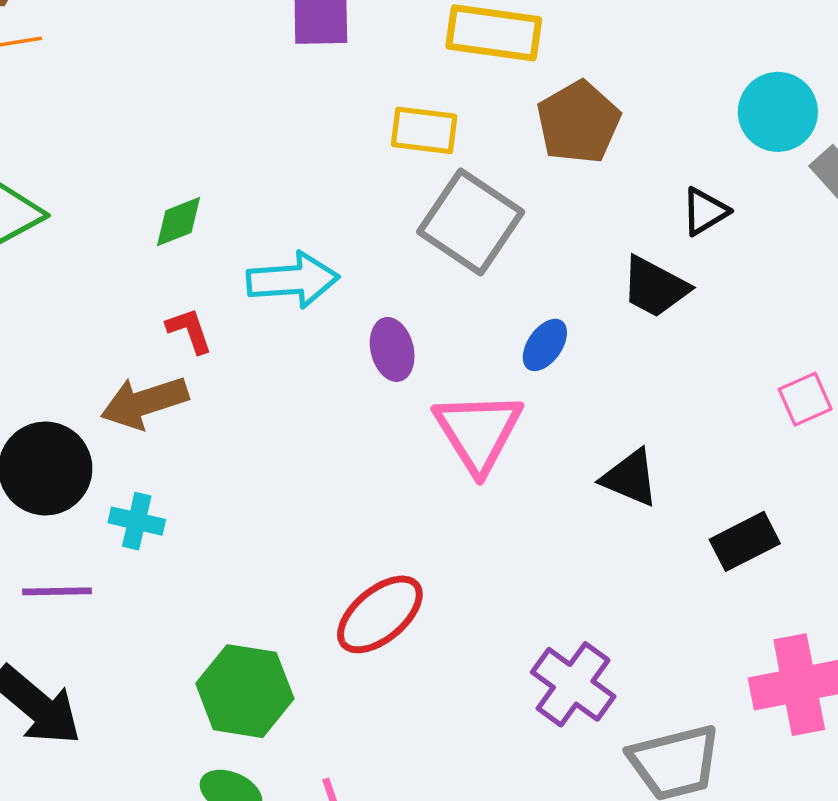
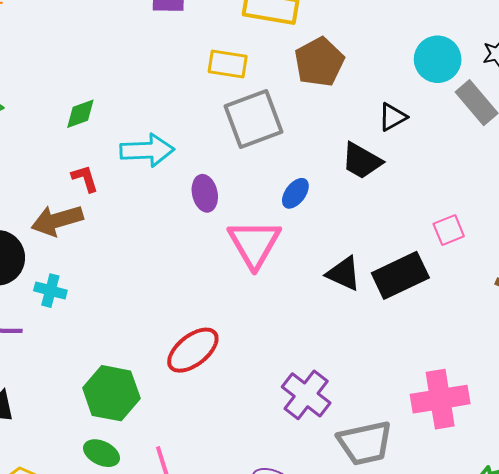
gray square: (471, 222) -> (254, 119), turned 34
black rectangle: (745, 541) -> (400, 275), moved, size x1.4

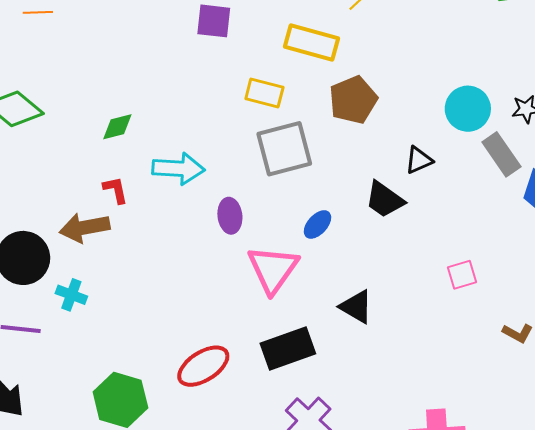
black rectangle: (400, 275) -> (288, 349), moved

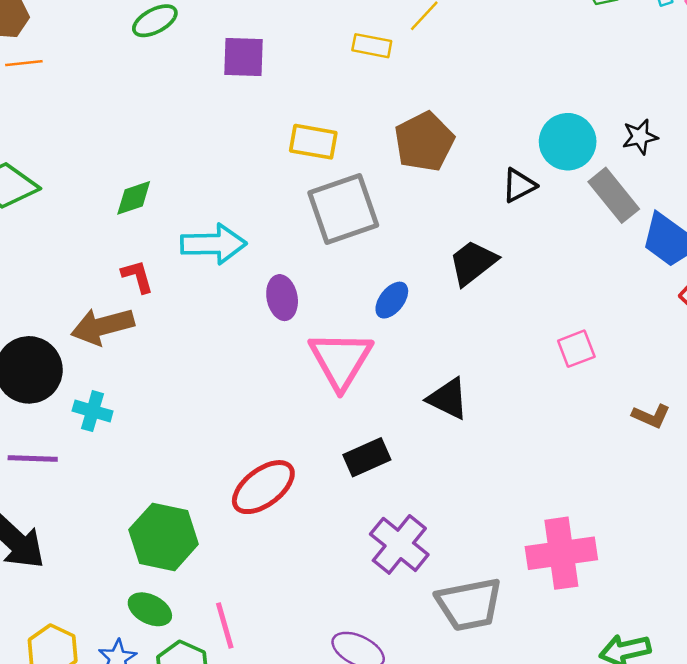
yellow rectangle: (311, 42) -> (372, 46), moved, size x0.6
black triangle: (419, 160) -> (519, 185), moved
black trapezoid: (385, 200) -> (473, 263), turned 111
black rectangle: (288, 349) -> (367, 457), size x0.7

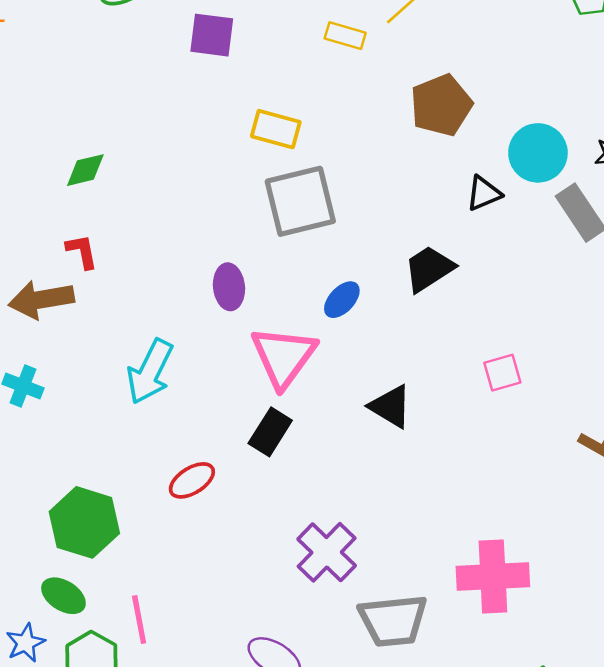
brown pentagon: (424, 142) -> (441, 105), moved
cyan arrow: (213, 244) -> (150, 372), moved, turned 112
pink square: (576, 349) -> (502, 373), moved
black rectangle: (367, 457) -> (270, 432), moved, turned -39
red ellipse: (263, 487) -> (192, 480), size x0.7

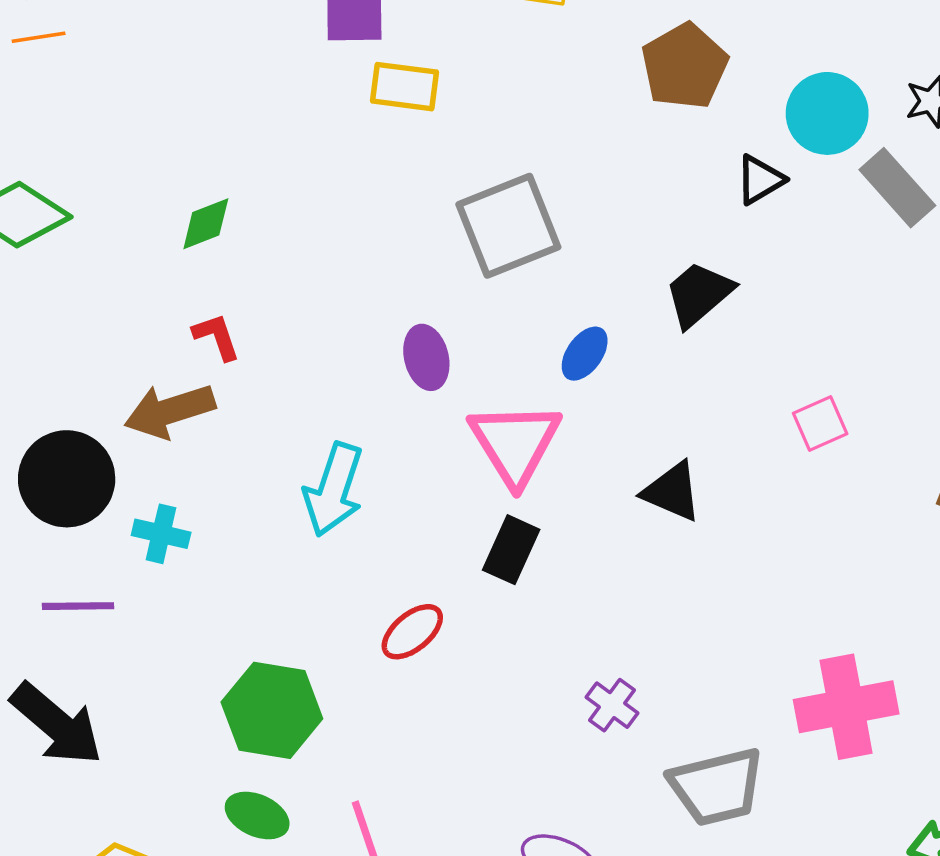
yellow rectangle: (276, 129) -> (405, 87), moved
purple cross: (327, 552) -> (612, 705), size x0.6

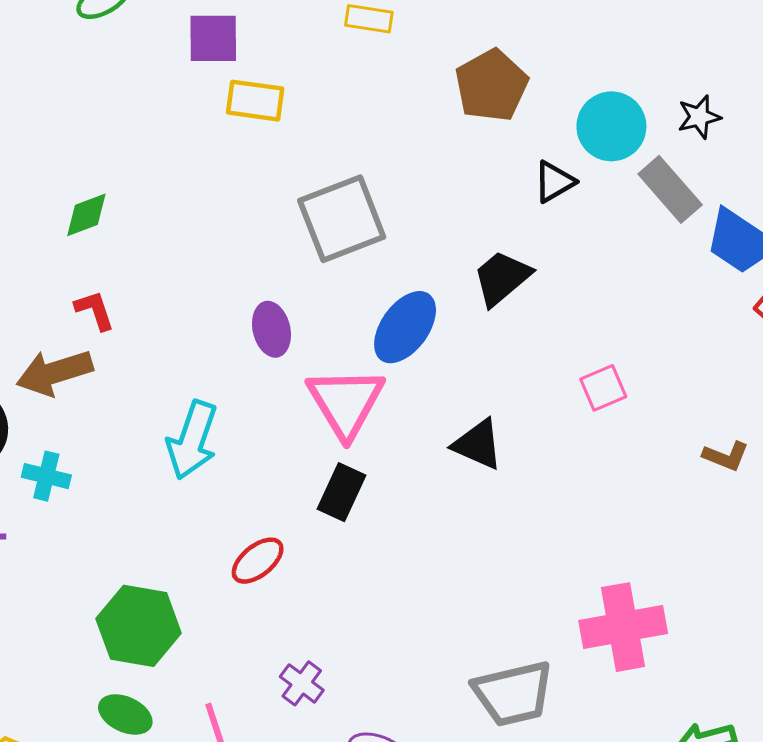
blue ellipse: (585, 354) -> (405, 327), size x1.6
purple cross: (612, 705) -> (302, 683), moved

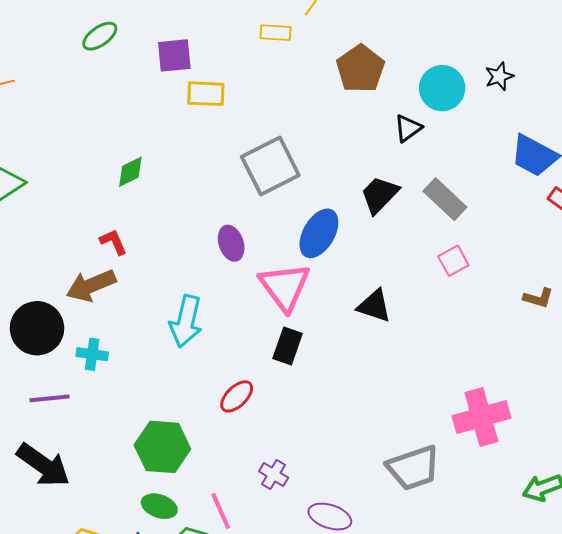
gray rectangle: (670, 189) -> (445, 199), moved
green diamond: (86, 215) -> (130, 172), moved

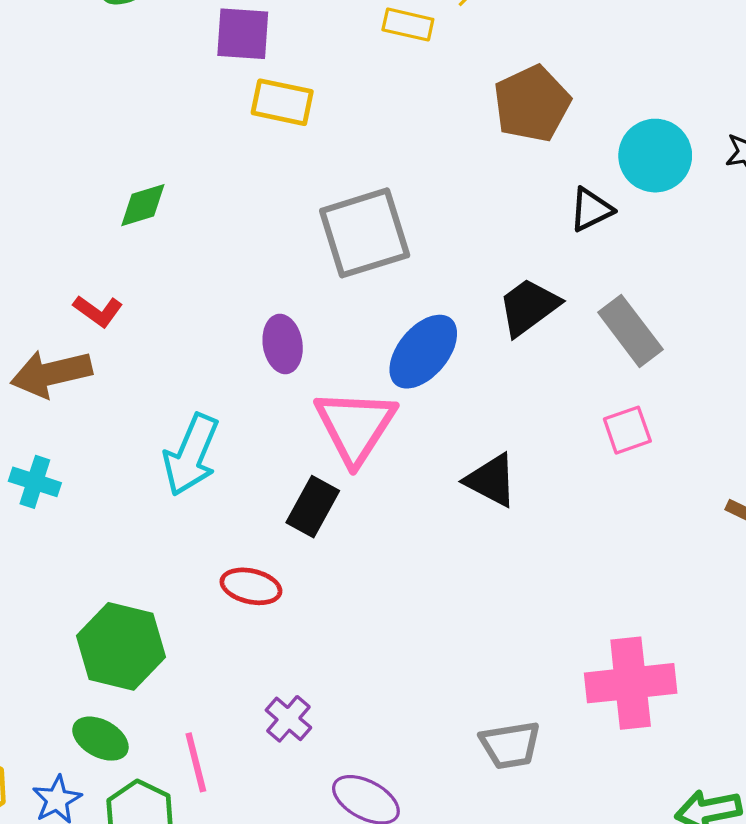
red L-shape: (113, 242) -> (98, 311), turned 140
black rectangle: (288, 346) -> (313, 507), moved
red ellipse: (237, 396) -> (251, 586), turned 48
gray trapezoid: (413, 468) -> (510, 745), size x0.7

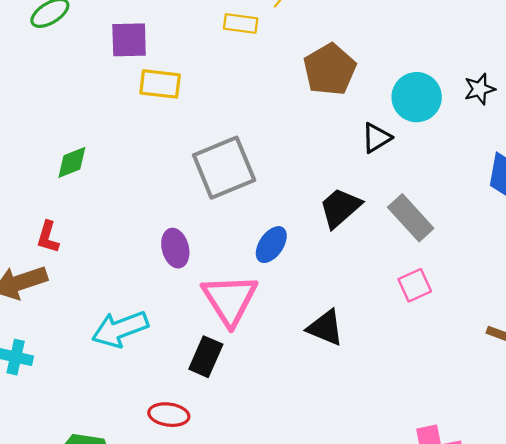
red L-shape: (98, 311) -> (48, 237), turned 76
blue ellipse: (423, 352) -> (271, 245), size x0.7
cyan arrow: (191, 455) -> (120, 329), turned 52

